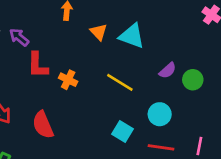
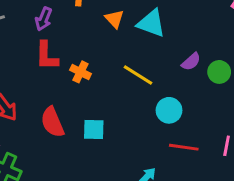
purple arrow: (19, 37) -> (44, 19), moved, turned -108
cyan circle: (160, 114) -> (169, 110), moved
cyan square: (123, 131) -> (94, 129), moved, turned -30

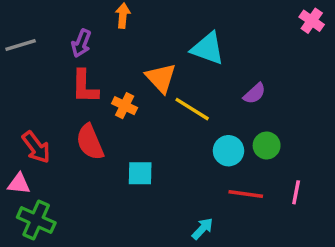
orange triangle: (114, 19) -> (161, 78), moved, size x1.4
green circle: (219, 72) -> (267, 146), moved
red semicircle: (52, 122) -> (90, 142), moved

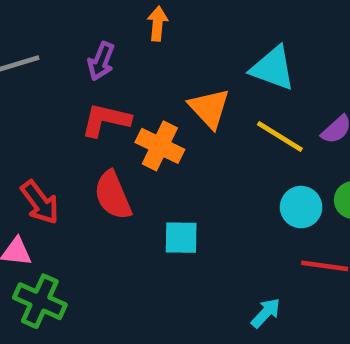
red L-shape: (85, 87) -> (106, 120), turned 102
orange cross: (125, 106) -> (160, 146), size x1.4
yellow line: (192, 109) -> (280, 136), moved

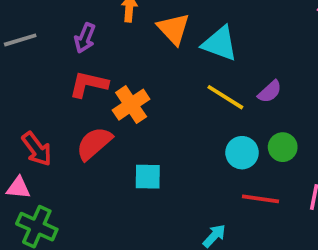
orange triangle: (209, 108) -> (174, 29), moved
orange cross: (160, 146) -> (131, 105), turned 30
red semicircle: (113, 195) -> (94, 143), turned 72

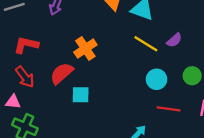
red L-shape: (89, 84) -> (26, 45), moved
green circle: (283, 147) -> (192, 76), moved
cyan square: (148, 177) -> (81, 95), moved

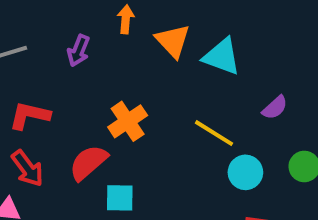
yellow line: (146, 44) -> (214, 133), moved

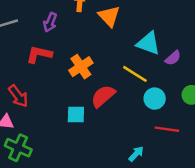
cyan triangle: (222, 57) -> (148, 43), moved
red L-shape: (29, 115) -> (39, 54), moved
red semicircle: (88, 163) -> (103, 96), moved

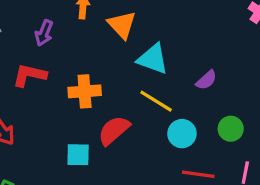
cyan triangle: (148, 43) -> (153, 59), moved
orange cross: (81, 67) -> (85, 91), turned 30

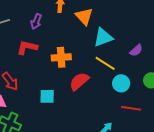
cyan triangle: (153, 59) -> (103, 37), turned -40
cyan square: (78, 155) -> (47, 96), moved

